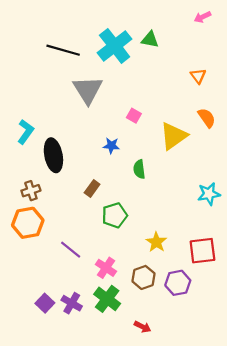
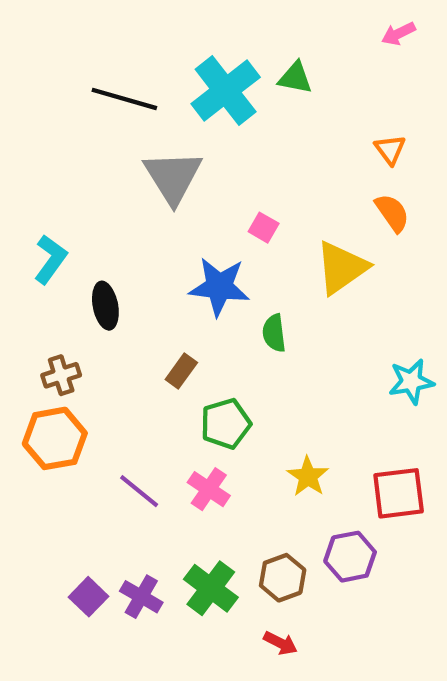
orange semicircle: (207, 118) -> (392, 213), moved
blue star: (111, 146) -> (219, 287), size x1.8
black ellipse: (53, 155) -> (105, 306), size x0.7
pink cross: (106, 268) -> (209, 489), moved
brown hexagon: (144, 277) -> (283, 578), moved

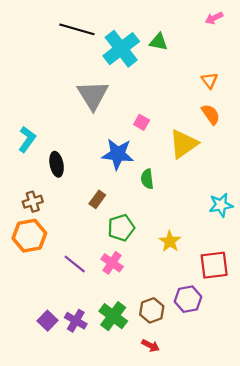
black line: (124, 99) -> (77, 29), moved
yellow star: (308, 476) -> (170, 241), moved

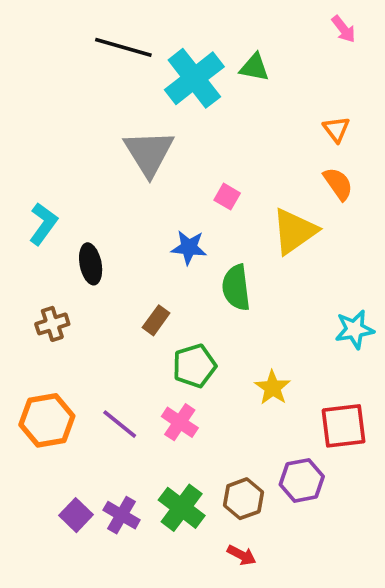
pink arrow: (214, 18) -> (344, 29), turned -102
blue star: (118, 154) -> (189, 248), size x0.7
green semicircle: (147, 179) -> (236, 288), size x1.4
orange hexagon: (29, 236) -> (47, 420), moved

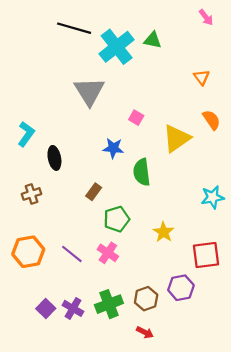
orange semicircle: (338, 184) -> (211, 120), moved
green cross: (182, 508) -> (109, 304), turned 32

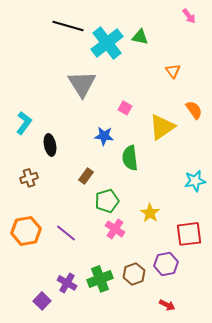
orange triangle: (202, 77) -> (173, 71), moved
pink cross: (108, 253) -> (115, 229), moved
purple square: (46, 308) -> (42, 301), moved
red arrow: (145, 332) -> (167, 305), moved

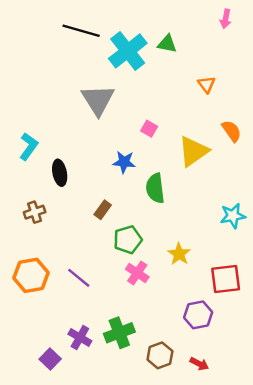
pink arrow: (189, 16) -> (226, 19), turned 49
brown hexagon: (134, 274) -> (160, 355), moved

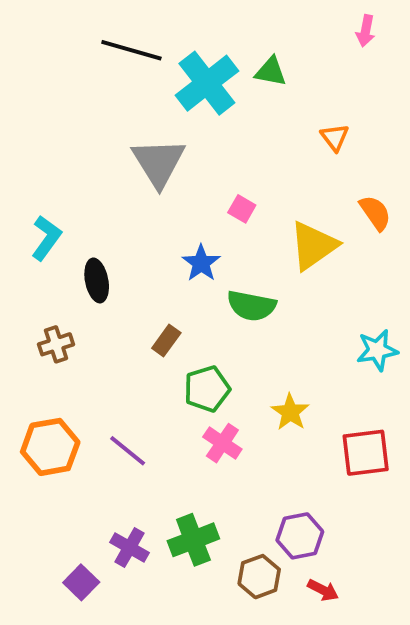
blue star: (124, 162) -> (201, 263), turned 30
green semicircle: (155, 188) -> (251, 306), turned -72
purple hexagon: (198, 315) -> (300, 536), moved

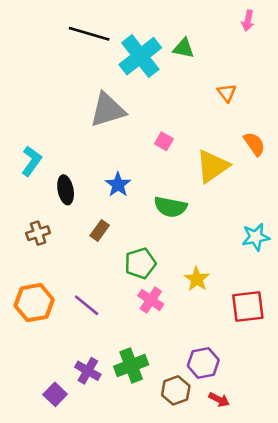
gray triangle: (159, 162) -> (108, 110), turned 45
blue star: (201, 263) -> (118, 185), moved
brown rectangle: (166, 340) -> (100, 230), moved

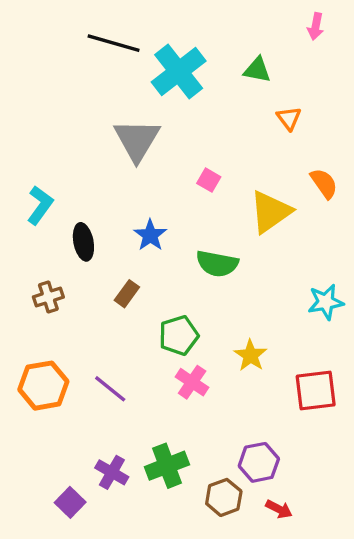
green triangle: (184, 48) -> (257, 70), moved
gray triangle: (108, 110) -> (137, 140), turned -42

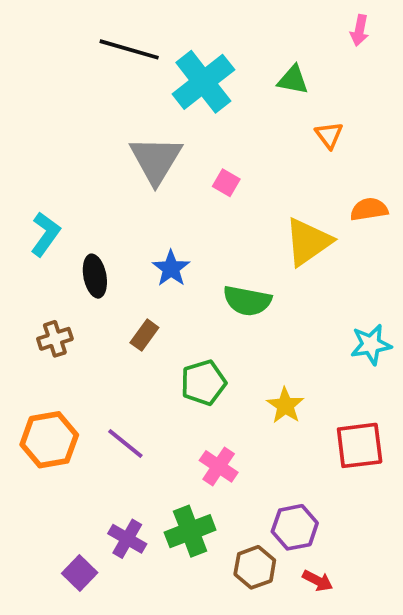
pink square: (209, 180) -> (226, 183), moved
orange semicircle: (324, 183) -> (369, 209), turned -64
pink cross: (192, 382) -> (219, 466), moved

